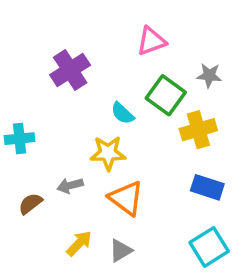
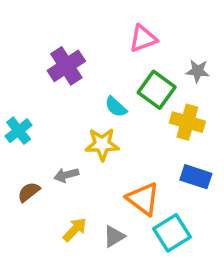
yellow cross: (198, 130) -> (187, 122), turned 32
cyan cross: (20, 139) -> (19, 131), turned -32
orange triangle: (126, 198) -> (143, 199), moved
cyan square: (209, 247) -> (172, 233), moved

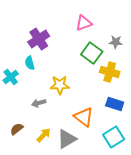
cyan semicircle: (116, 107) -> (30, 63), moved, turned 32
brown semicircle: (29, 192) -> (17, 129), moved
cyan square: (172, 233) -> (114, 137), moved
gray triangle: (114, 236) -> (67, 139), size x1.5

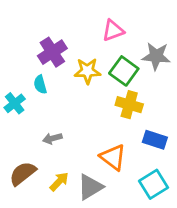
gray star: (116, 42) -> (156, 56), size x1.5
yellow cross: (110, 72) -> (129, 105), moved
yellow star: (60, 85) -> (87, 71), moved
brown semicircle: (17, 129) -> (23, 173), size x1.5

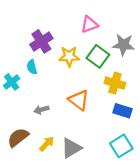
yellow cross: (129, 105) -> (115, 83), moved
orange triangle: (113, 157) -> (79, 100), moved

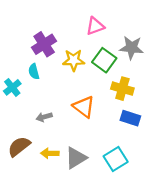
yellow arrow: (47, 144) -> (50, 153), turned -133
cyan square: (121, 146) -> (116, 159), moved

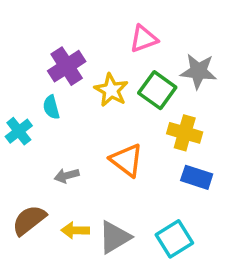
yellow star: (74, 60) -> (111, 90), turned 30

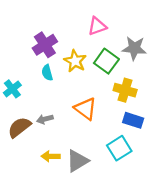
cyan semicircle: (51, 107) -> (47, 73), moved
brown semicircle: (29, 220) -> (19, 127), moved
cyan square: (174, 239) -> (119, 148), moved

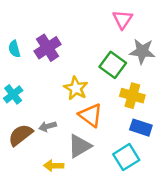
pink triangle: (97, 26) -> (123, 19), moved, turned -36
yellow star: (75, 61) -> (76, 88), moved
cyan semicircle: (47, 73) -> (14, 49), moved
gray triangle: (77, 161) -> (80, 146), moved

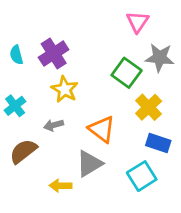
yellow star: (76, 88) -> (65, 89), moved
yellow cross: (132, 96) -> (149, 107), turned 30
gray arrow: (48, 126) -> (54, 125), moved

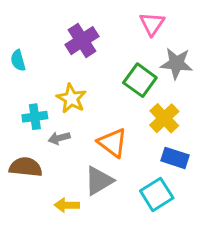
purple cross: (54, 53) -> (82, 41), moved
cyan cross: (15, 106) -> (35, 117), moved, turned 30
brown semicircle: (23, 151) -> (26, 167), turned 44

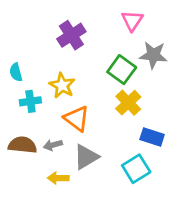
cyan semicircle: (18, 60) -> (16, 72), moved
yellow cross: (164, 118) -> (128, 103), moved
gray arrow: (59, 138) -> (53, 145), moved
orange triangle: (112, 143) -> (77, 119), moved

